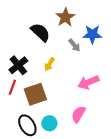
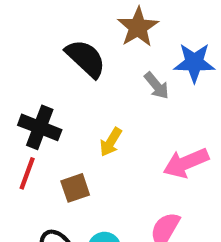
yellow arrow: (49, 64) -> (111, 142), moved
black cross: (18, 65) -> (40, 127), turned -30
brown square: (35, 94) -> (75, 188), size x0.6

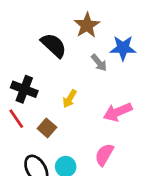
red line: (27, 173) -> (16, 119), turned -54
brown square: (75, 188) -> (47, 128), turned -30

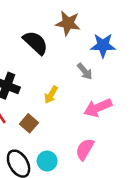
brown star: (87, 25) -> (68, 23), turned -30
gray arrow: (99, 63) -> (85, 71), moved

